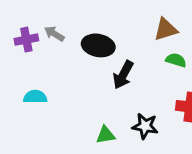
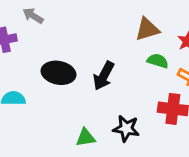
gray arrow: (54, 34) -> (33, 16), moved
black ellipse: (98, 45) -> (59, 73), moved

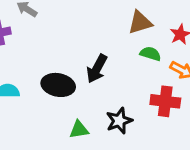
black ellipse: (59, 73) -> (58, 85), moved
black star: (126, 128) -> (119, 121), turned -30

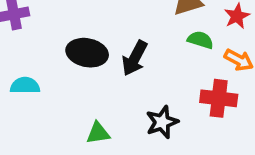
black ellipse: (58, 85) -> (87, 53), moved
green triangle: (79, 130) -> (98, 133), moved

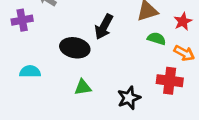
black arrow: (135, 58) -> (104, 27), moved
green triangle: (98, 133) -> (83, 87), moved

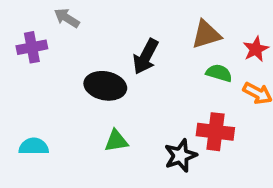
cyan semicircle: (30, 72) -> (34, 146), moved
red cross: (170, 81) -> (215, 132), moved

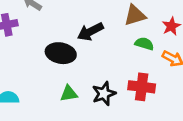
black arrow: (146, 56) -> (90, 32), turned 35
black star: (181, 156) -> (104, 94), moved

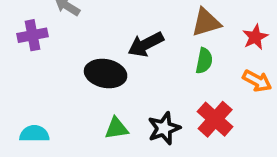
green semicircle: (144, 44) -> (204, 61), moved, turned 84
red cross: (142, 87) -> (215, 119), turned 35

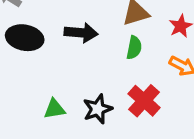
black arrow: (146, 44) -> (81, 33), turned -148
black ellipse: (106, 74) -> (25, 38), moved

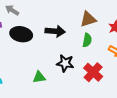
black star: (98, 109) -> (65, 63), moved, turned 30

